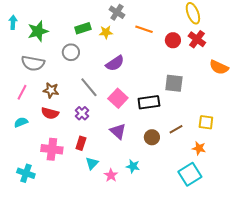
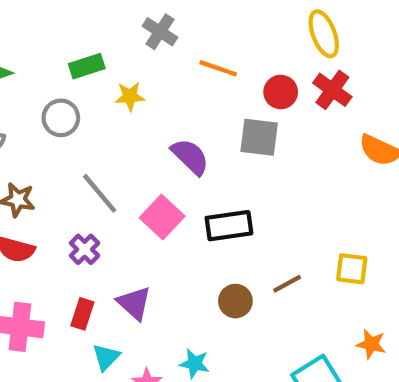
yellow star: (106, 32) -> (130, 96), moved
purple semicircle: (115, 63) -> (190, 157), moved, turned -102
gray square: (174, 83) -> (259, 137), moved
purple triangle: (118, 131) -> (134, 303), moved
orange star: (199, 148) -> (371, 344), moved

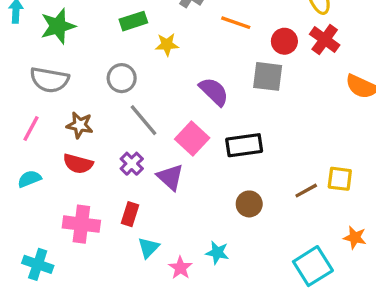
gray circle: (61, 118) -> (122, 78), moved
brown line: (287, 284) -> (306, 191), moved
purple triangle: (134, 303) -> (170, 177), moved

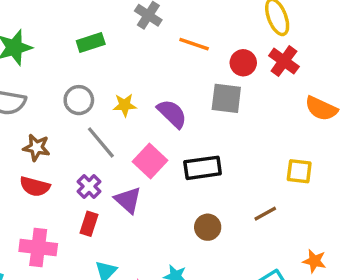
yellow star: (167, 45) -> (125, 105), moved
yellow square: (340, 179) -> (299, 171), moved
red rectangle: (130, 214) -> (89, 224), moved

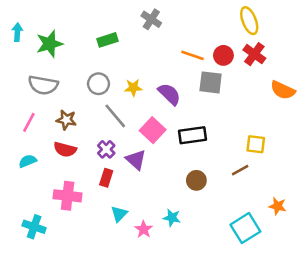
orange line: (194, 44) -> (193, 55), moved
yellow square: (299, 171) -> (256, 144), moved

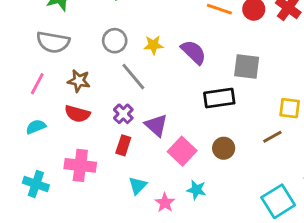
gray square: (211, 82) -> (247, 66), moved
pink square: (153, 130) -> (182, 151), moved
cyan cross: (34, 227) -> (36, 184), moved

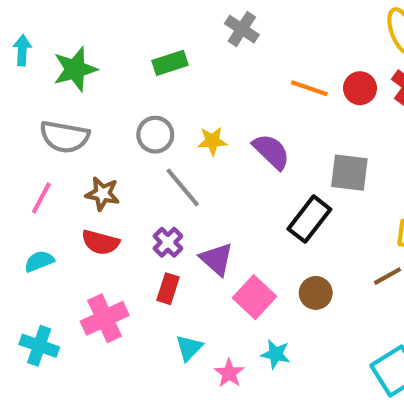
black rectangle: (219, 98) -> (309, 219), turned -44
pink cross: (80, 165) -> (105, 318), turned -32

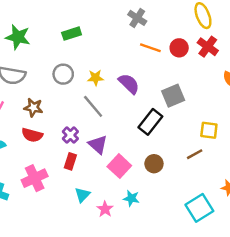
gray cross: (242, 29) -> (137, 18), moved
green star: (75, 69) -> (18, 37), turned 30
gray square: (349, 173) -> (173, 96), turned -30
gray line: (183, 187) -> (93, 106), moved

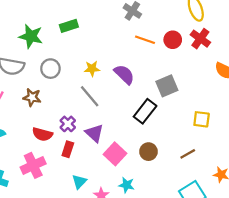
green star: (18, 37) -> (31, 36), moved
gray circle: (63, 74) -> (50, 69), moved
red semicircle: (32, 135) -> (42, 134), moved
brown line: (195, 154) -> (188, 154), moved

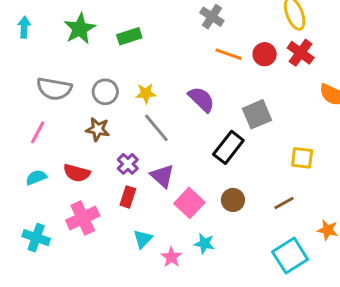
green star: (31, 36) -> (80, 29), moved, turned 30
yellow star: (92, 69) -> (146, 93), moved
brown star: (32, 97) -> (98, 129), moved
red semicircle: (42, 134) -> (77, 173), moved

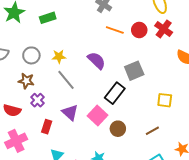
purple cross: (128, 164) -> (37, 100), moved
pink square: (189, 203) -> (98, 115), moved

